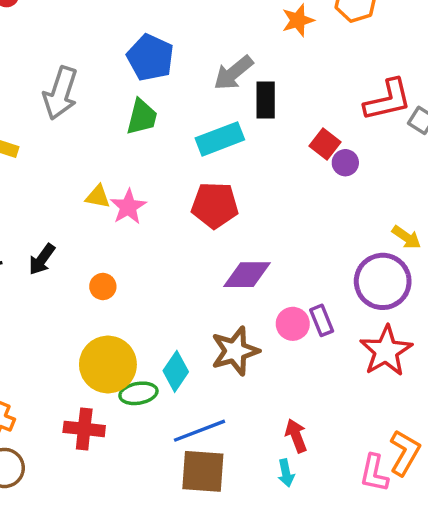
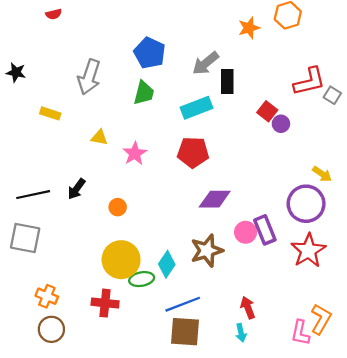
yellow triangle: (98, 197) -> (99, 137), moved
purple rectangle: (322, 320) -> (265, 230), size x1.4

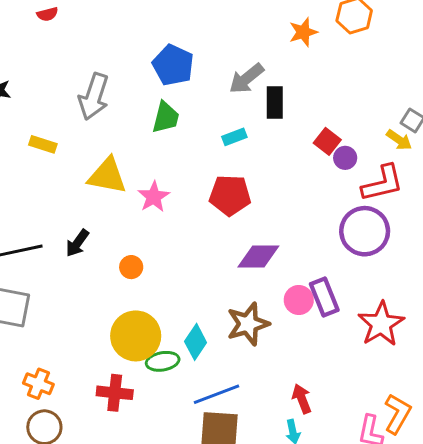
red L-shape: (309, 82) -> (383, 183), moved
cyan rectangle: (196, 108) -> (234, 137), size x0.6
yellow triangle: (99, 137) -> (107, 176), size x1.8
yellow arrow: (322, 174) -> (399, 140), moved
purple circle: (306, 204) -> (365, 231), moved

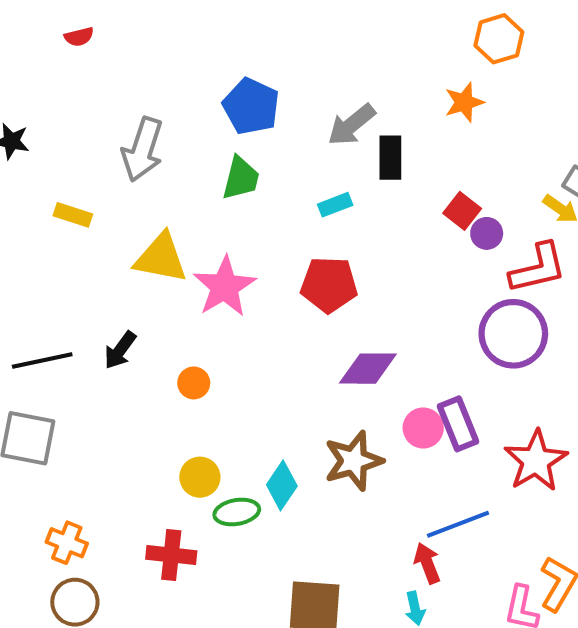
orange star: (303, 32) -> (464, 102), moved
pink star: (154, 197) -> (224, 287), size x1.4
yellow circle: (136, 336) -> (200, 477), size x0.6
blue line: (216, 394) -> (458, 524), moved

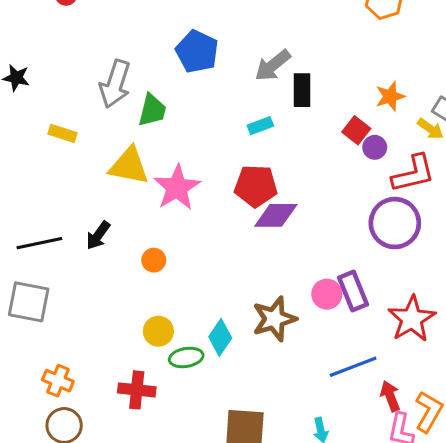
orange star: (464, 102) -> (390, 96), moved
green trapezoid: (241, 178) -> (152, 110), moved
purple diamond: (368, 369) -> (276, 215), moved
red arrow: (427, 563) -> (390, 396), moved

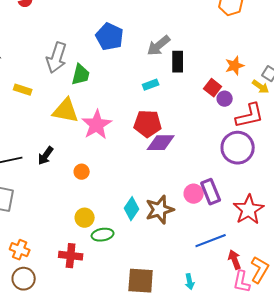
cyan diamond: (220, 337) -> (132, 209), moved

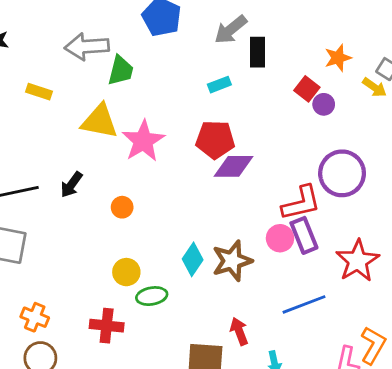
gray arrow: (57, 58) -> (87, 47), turned 68
red L-shape: (250, 116) -> (301, 203), moved
red arrow: (235, 260) -> (239, 331), moved

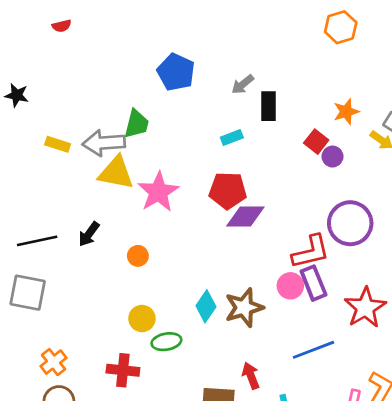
gray arrow: (231, 30) -> (243, 84), size x0.7
gray arrow: (87, 47) -> (104, 143), moved
orange cross: (35, 317) -> (53, 362), turned 30

